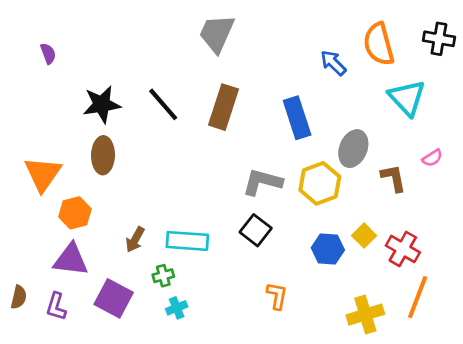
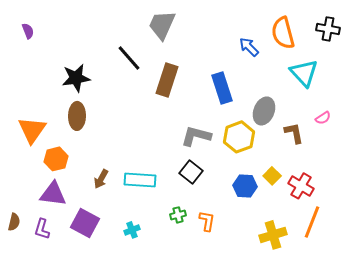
purple semicircle: (48, 54) -> (28, 31), moved
black line: (163, 104) -> (129, 58), moved
green cross: (163, 276) -> (178, 215), moved

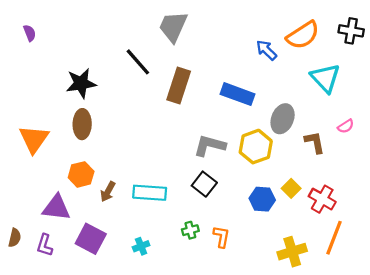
orange semicircle: (283, 33) -> (303, 35), turned -108
blue rectangle: (222, 88) -> (238, 94), turned -52
orange hexagon: (56, 159) -> (81, 174), moved

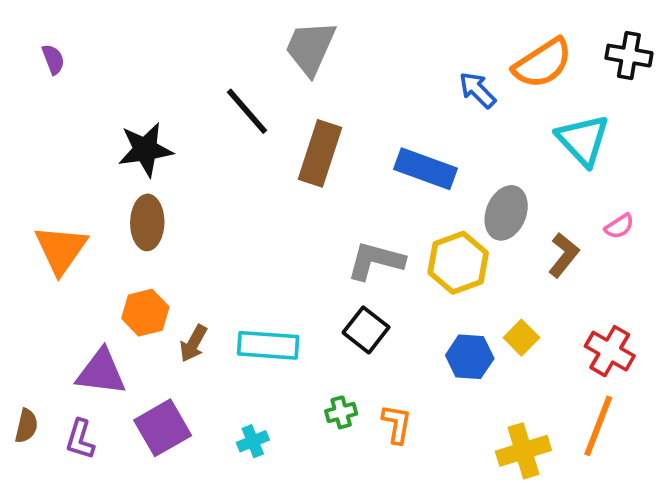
brown L-shape: (315, 142) -> (564, 255), turned 50
red cross: (322, 199) -> (610, 351), moved
purple square: (91, 239) -> (163, 428), turned 32

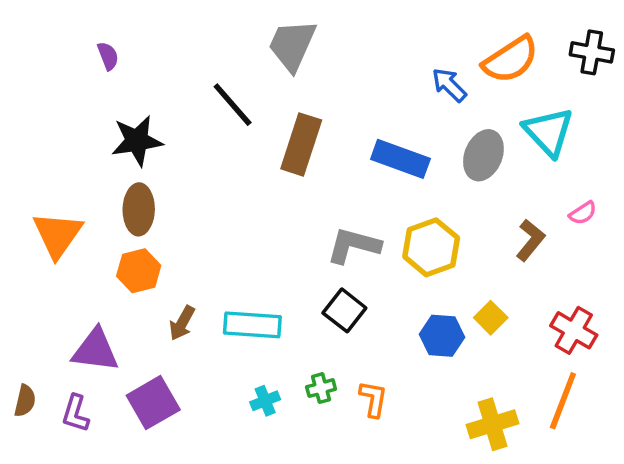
purple semicircle: (53, 59) -> (108, 56), moved
gray ellipse: (506, 213) -> (483, 155), moved
orange hexagon: (145, 313) -> (139, 271), moved
cyan cross: (253, 441) -> (265, 401), moved

